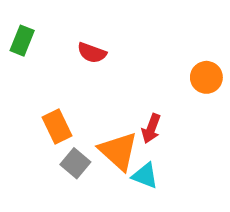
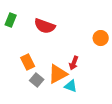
red semicircle: (92, 53) -> (45, 26), size x1.5
orange triangle: (118, 151) -> (58, 74), turned 50

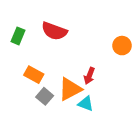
green rectangle: (11, 20) -> (18, 36), moved
orange rectangle: (28, 62) -> (34, 75), turned -35

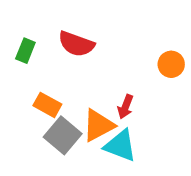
gray square: (45, 96) -> (63, 135), size x1.5
cyan triangle: (86, 104) -> (120, 146), size x1.5

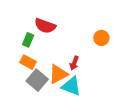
green rectangle: (25, 51) -> (28, 40), moved

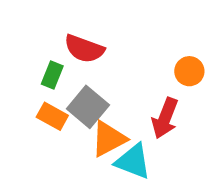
red arrow: (74, 63) -> (165, 118), moved, size x1.5
gray square: (37, 80) -> (88, 107), moved

